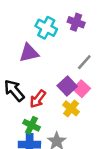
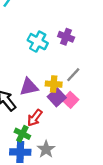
purple triangle: (29, 53) -> (29, 87), moved
red arrow: (38, 99) -> (35, 118), moved
yellow cross: (71, 108) -> (54, 84), moved, turned -35

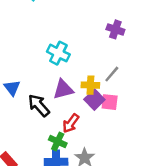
purple cross: (66, 37) -> (115, 29), moved
cyan cross: (38, 42) -> (58, 53), moved
pink square: (70, 100) -> (110, 102), turned -35

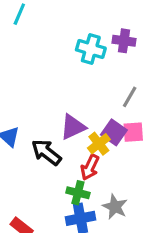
cyan cross: (58, 53) -> (91, 49), moved
yellow cross: (90, 85) -> (99, 144), moved, turned -30

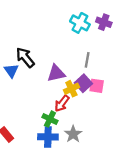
gray line: (130, 97) -> (87, 60), moved, turned -32
black arrow: (46, 152) -> (25, 57), moved

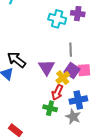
purple triangle: (56, 73) -> (47, 67), turned -36
blue cross: (48, 137) -> (78, 100), moved

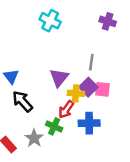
cyan cross: (57, 19) -> (50, 21), moved
black arrow: (16, 60) -> (22, 101), moved
yellow cross: (63, 78) -> (76, 93), turned 32
gray star: (73, 117) -> (34, 138), moved

